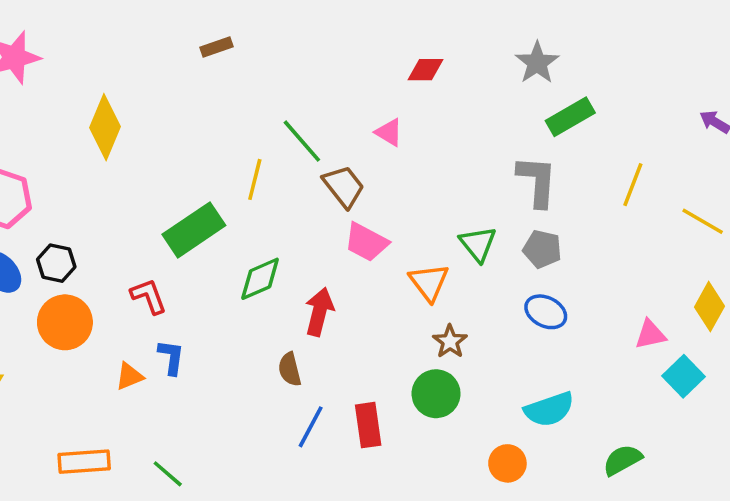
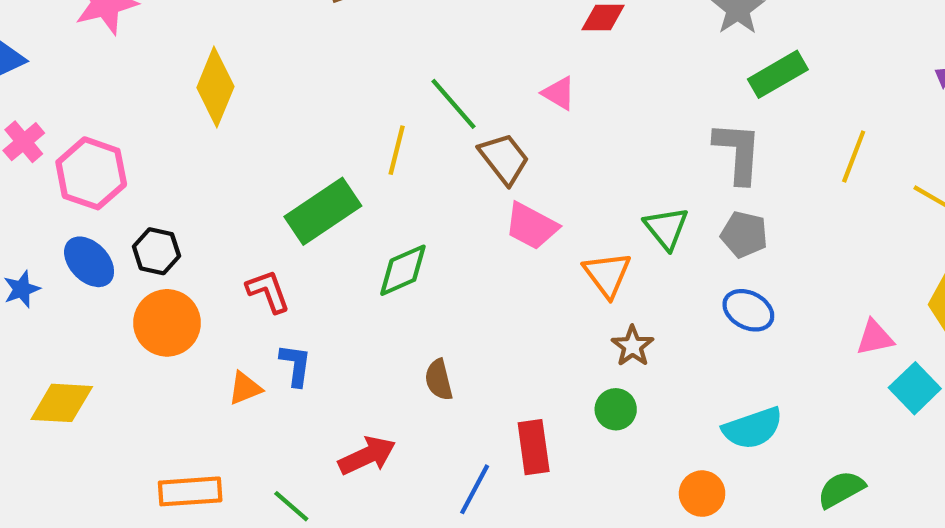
red arrow: (319, 312) -> (367, 456), moved, turned 51
green circle: (436, 394) -> (616, 409), size x0.7
blue line: (311, 427) -> (475, 489), moved

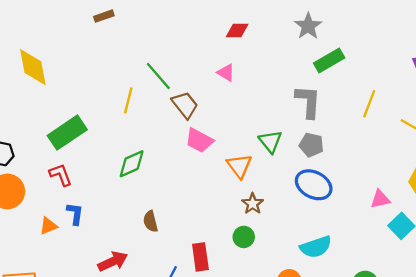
yellow diamond: (215, 87) -> (33, 67), turned -33
pink triangle: (559, 93) -> (226, 73), moved
green rectangle: (323, 211) -> (67, 133), moved
blue ellipse: (748, 310) -> (314, 185), size x1.4

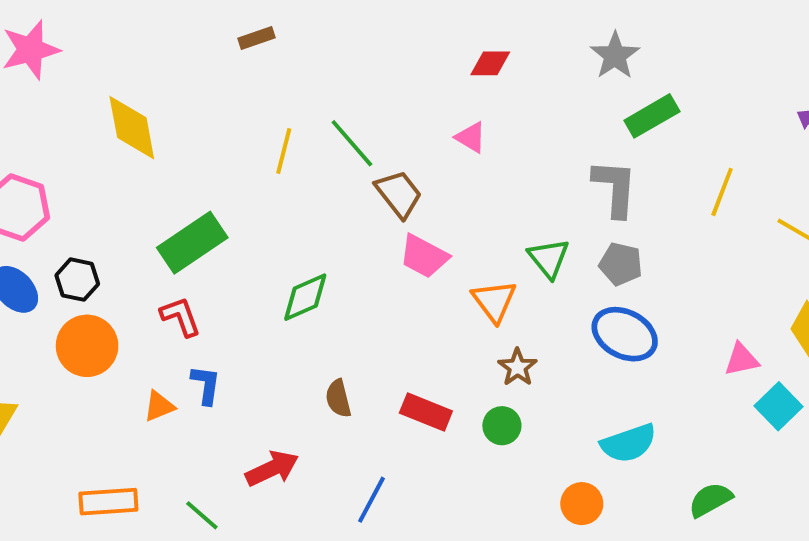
yellow line: (128, 100) -> (284, 151), moved
red rectangle: (200, 257) -> (426, 412), moved, turned -60

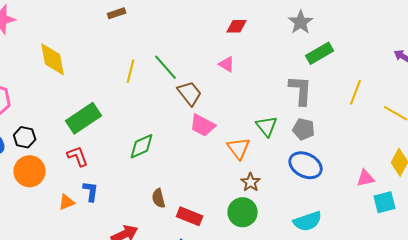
cyan square: (779, 406) -> (385, 202), turned 30
red rectangle: (426, 412) -> (190, 216), moved
green circle: (502, 426) -> (243, 212), size x1.5

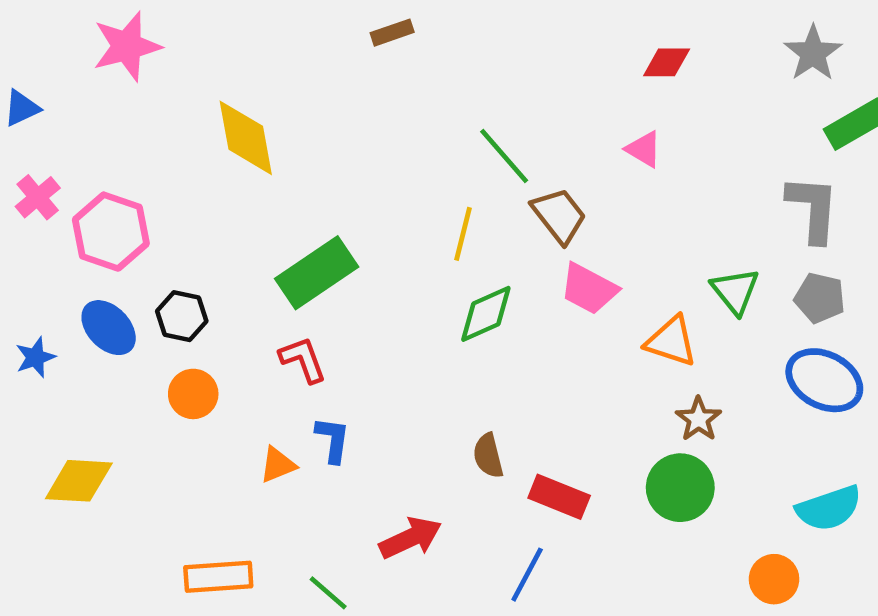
yellow line: (131, 71) -> (463, 234), moved
green diamond: (142, 146) -> (486, 314), moved
orange triangle: (239, 148) -> (671, 341), turned -35
orange circle: (30, 171) -> (193, 394), size x0.7

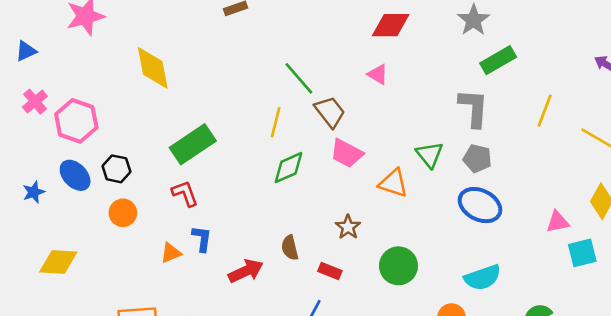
red diamond: (667, 62) -> (391, 25), size x1.4
brown star: (699, 419) -> (348, 227), moved
red rectangle: (559, 497) -> (330, 271), size x0.7
red arrow: (410, 538) -> (246, 271), moved

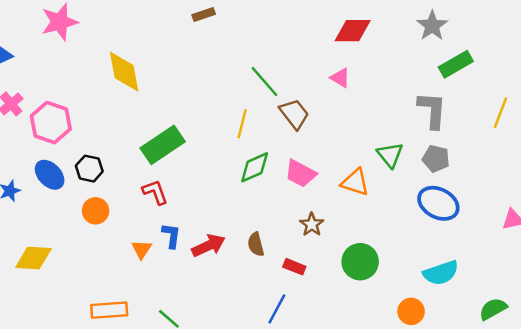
pink trapezoid: (347, 153) -> (301, 173), moved
orange triangle: (171, 253) -> (142, 249), turned -35
red arrow: (246, 271) -> (209, 246), moved

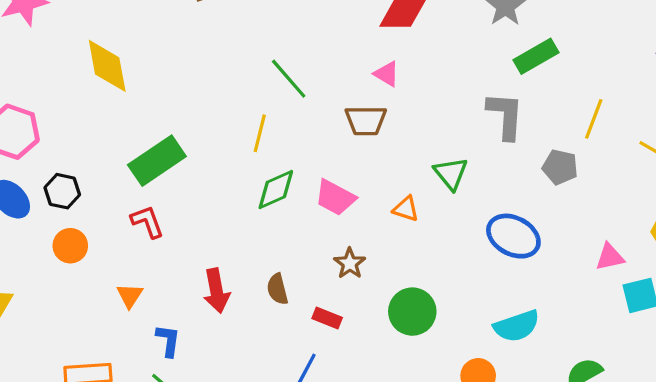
brown trapezoid: (294, 114) -> (366, 120), moved, turned 128
gray pentagon: (436, 159) -> (560, 167), moved
orange triangle: (355, 182) -> (406, 209), size x0.7
blue L-shape: (171, 236) -> (168, 340), moved
red arrow: (209, 246) -> (216, 291), turned 104

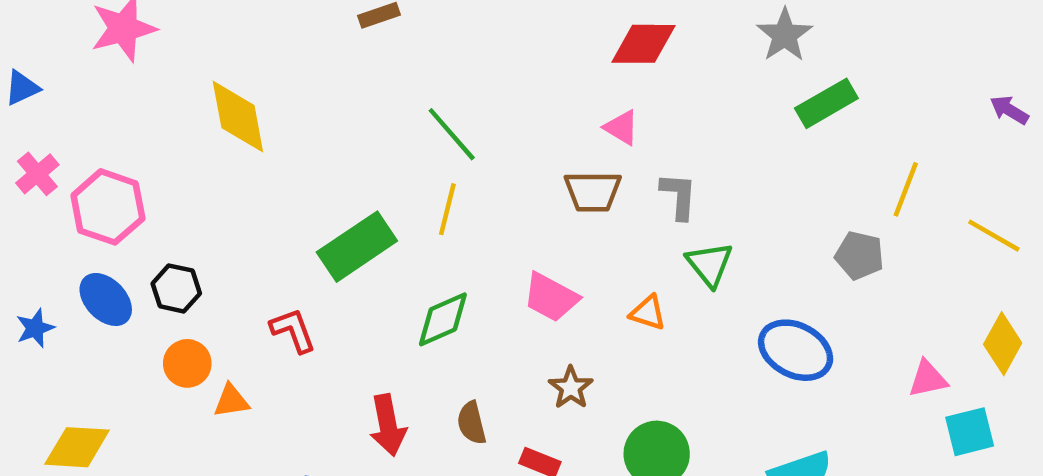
green line: (289, 79) -> (452, 134), moved
gray L-shape: (505, 116) -> (679, 196), moved, size x0.7
green rectangle: (157, 161) -> (357, 247), moved
green diamond: (276, 190) -> (443, 319), moved
orange triangle: (130, 295) -> (231, 401), moved, turned 48

